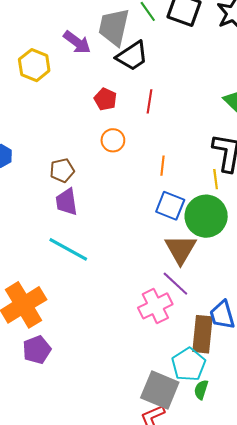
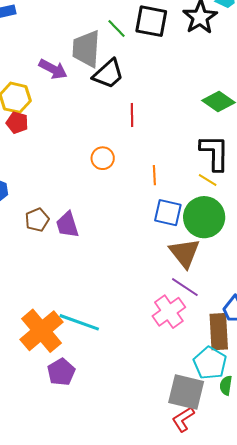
red pentagon: (105, 99) -> (17, 123), moved
brown pentagon: (62, 170) -> (37, 220), moved
yellow line: (216, 179) -> (208, 180), turned -42
cyan line: (68, 249) -> (79, 322), moved

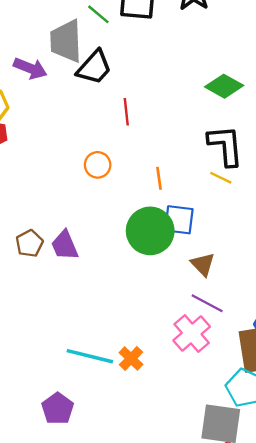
green circle: (204, 217) -> (150, 231), moved
brown triangle: (185, 253) -> (203, 264), size x0.7
orange cross: (42, 331) -> (131, 358), moved, size x0.5
purple pentagon: (61, 372) -> (58, 409), moved

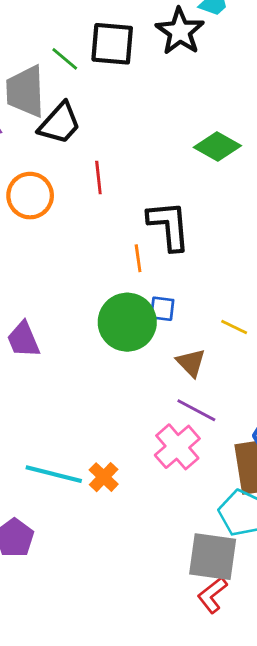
black L-shape: (226, 146) -> (169, 226), moved
orange circle: (98, 165) -> (30, 196), moved, size x1.4
yellow line: (221, 178) -> (234, 327), moved
blue square: (179, 220) -> (162, 309), size x0.7

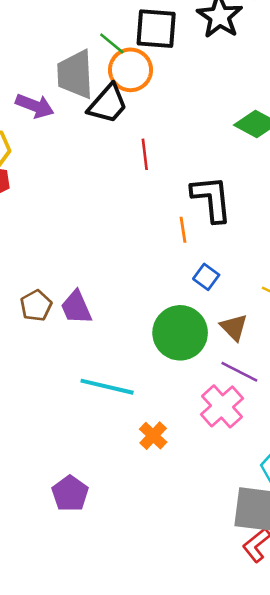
orange circle: (30, 196) -> (131, 70), moved
blue square: (162, 309) -> (206, 277), turned 30
green circle: (127, 322) -> (180, 333), moved
cyan line: (54, 474) -> (107, 387), moved

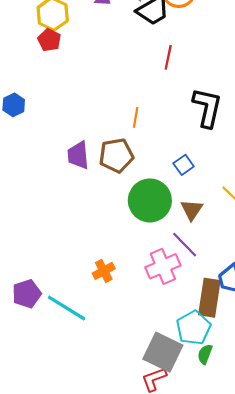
orange line: (183, 230) -> (136, 117), moved
brown pentagon: (36, 306) -> (116, 155), moved, size x1.4
cyan line: (107, 387) -> (67, 308), moved

